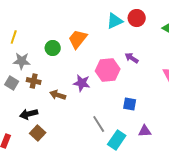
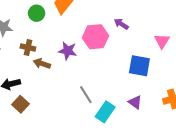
brown cross: (34, 81) -> (28, 48), moved
blue square: (130, 104) -> (139, 66), moved, size x1.5
purple triangle: (145, 131) -> (135, 102), turned 40

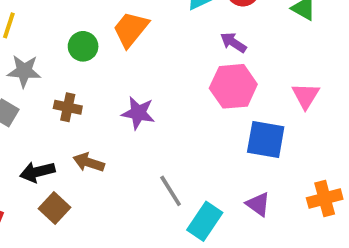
purple arrow: (121, 24) -> (233, 43), moved
pink hexagon: (95, 37) -> (233, 86), moved
brown arrow: (42, 64) -> (89, 162), moved

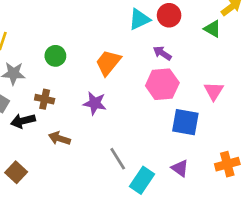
orange trapezoid: (131, 29) -> (108, 63), moved
black arrow: (37, 172) -> (23, 121), moved
brown square: (55, 208) -> (16, 172), moved

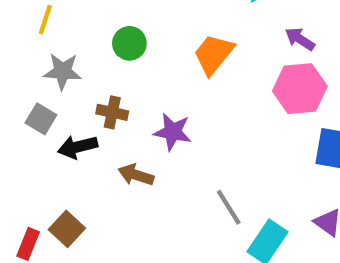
purple star: (95, 103) -> (173, 132), moved

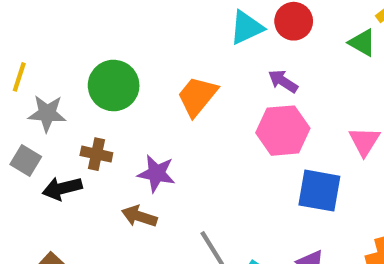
yellow line: (45, 20) -> (19, 77), moved
green circle: (129, 43) -> (114, 86), size x1.5
brown arrow: (136, 175) -> (139, 216), moved

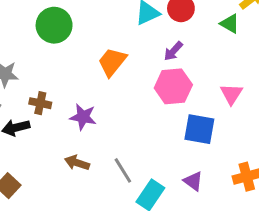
purple arrow: (283, 81) -> (173, 51), turned -80
green circle: (114, 86) -> (54, 25), moved
brown arrow: (139, 216) -> (77, 163), moved

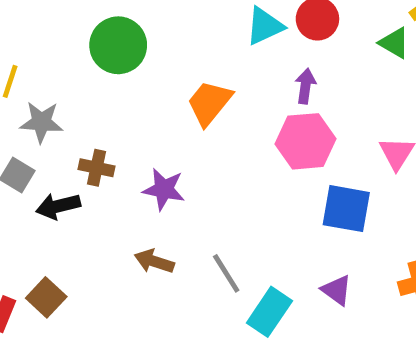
purple arrow: (173, 51) -> (305, 86), turned 145

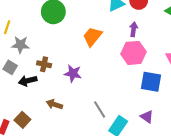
brown arrow: (154, 261) -> (54, 104), moved

